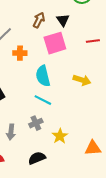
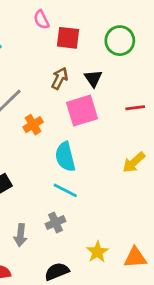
orange cross: (20, 53) -> (33, 125), turned -32
yellow arrow: (82, 80) -> (134, 162), moved, turned 120
yellow star: (60, 136) -> (97, 252), moved

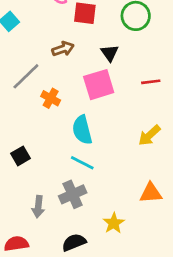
brown arrow: (60, 78) -> (63, 49), moved, turned 45
orange cross: (33, 125) -> (51, 98), turned -30
gray cross: (55, 223) -> (73, 194), size x1.4
orange triangle: (135, 258) -> (151, 193), moved

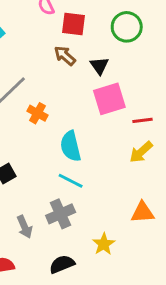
brown arrow: (63, 49) -> (65, 56), moved, turned -120
red line: (151, 82) -> (143, 120), moved
pink square: (99, 85) -> (109, 99), moved
gray arrow: (38, 207) -> (25, 227), turned -30

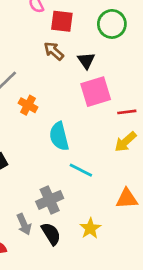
cyan line: (71, 181) -> (81, 170), moved
gray arrow: (25, 227) -> (24, 224), moved
black semicircle: (62, 264) -> (51, 234), moved, turned 80

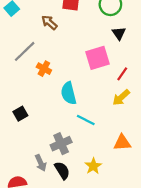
brown arrow: (54, 51) -> (49, 23), moved
black triangle: (86, 61) -> (119, 33), moved
red line: (127, 112) -> (122, 74), turned -48

